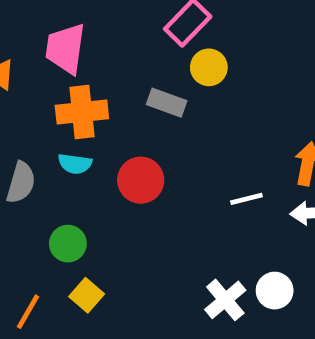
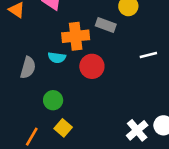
orange cross: (82, 112) -> (76, 36), moved
white line: (246, 199) -> (148, 55), moved

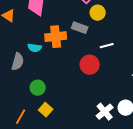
white line: (148, 55) -> (107, 46), moved
cyan semicircle: (57, 58) -> (35, 48), moved
red circle: (92, 66) -> (90, 65), moved

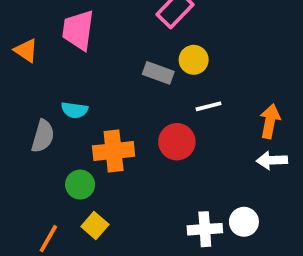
yellow circle: (98, 13) -> (194, 60), moved
orange cross: (56, 37) -> (114, 151), moved
white cross: (105, 112) -> (205, 229), turned 36

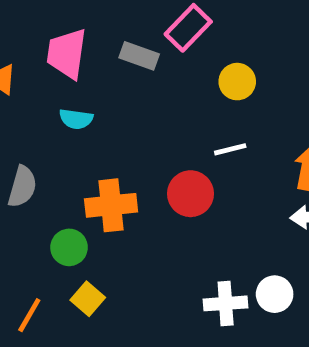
yellow circle: (194, 60) -> (237, 82), moved
gray rectangle: (158, 73) -> (139, 56), moved
cyan semicircle: (74, 110) -> (76, 119), moved

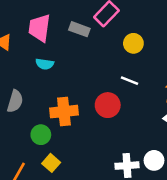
white line: (230, 149) -> (130, 81), turned 36

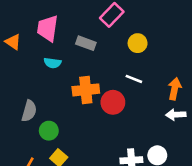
gray rectangle: (79, 29) -> (86, 43), moved
gray semicircle: (15, 101) -> (29, 111), moved
orange cross: (64, 112) -> (86, 90), moved

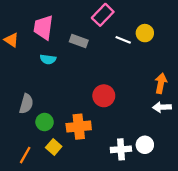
yellow circle: (138, 43) -> (145, 33), moved
white line: (134, 79) -> (123, 40), moved
orange cross: (86, 90) -> (79, 127), moved

